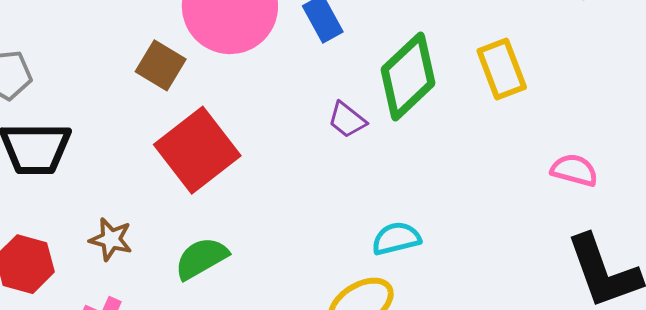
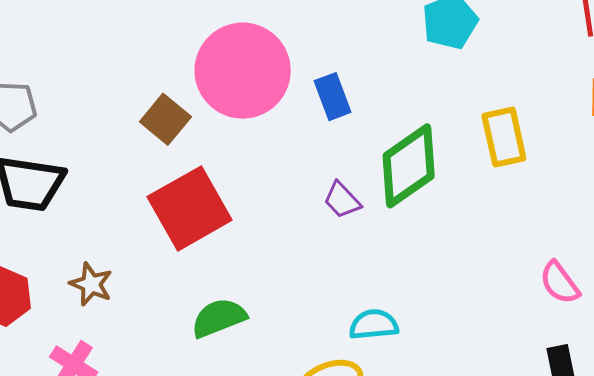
yellow rectangle: (502, 69) -> (504, 137), moved
pink semicircle: (574, 170) -> (560, 283), turned -150
green semicircle: (201, 258) -> (219, 318), moved

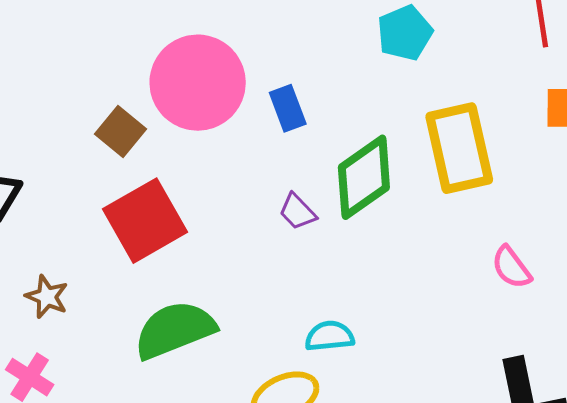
yellow rectangle: (504, 137) -> (459, 148), size x1.5
pink semicircle: (560, 283) -> (511, 267), moved
green semicircle: (219, 318) -> (175, 330), size x1.5

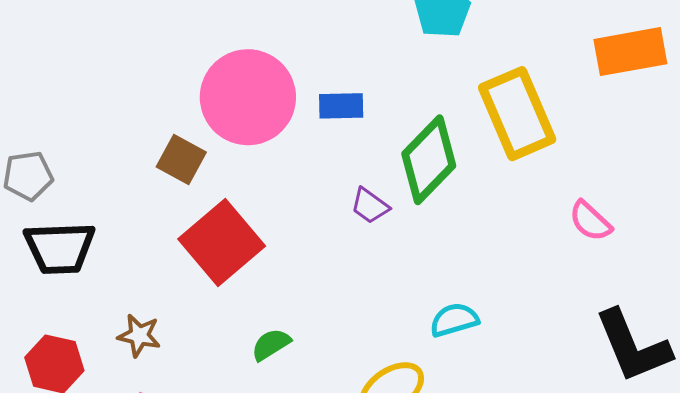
blue rectangle: (288, 108) -> (341, 106), turned -60
green semicircle: (175, 330) -> (271, 345), size x0.5
cyan semicircle: (330, 336) -> (454, 320), moved

